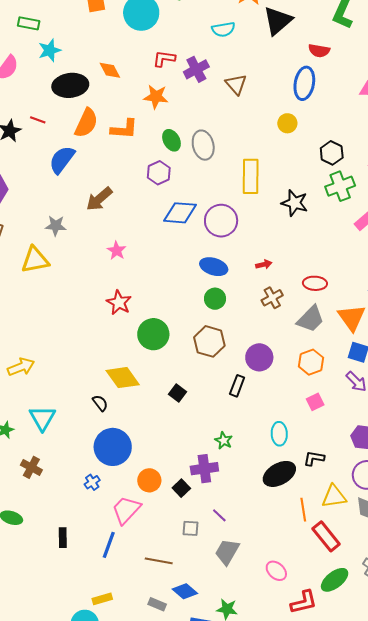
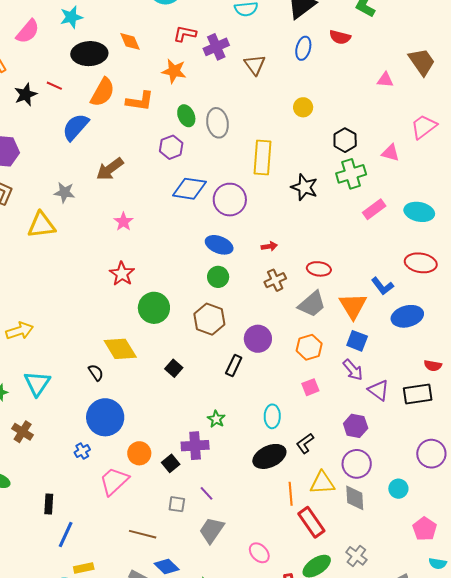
blue ellipse: (304, 83) -> (303, 48), moved, size x0.7
black L-shape: (314, 458) -> (305, 443), turned -50
blue line: (109, 545) -> (66, 535), moved

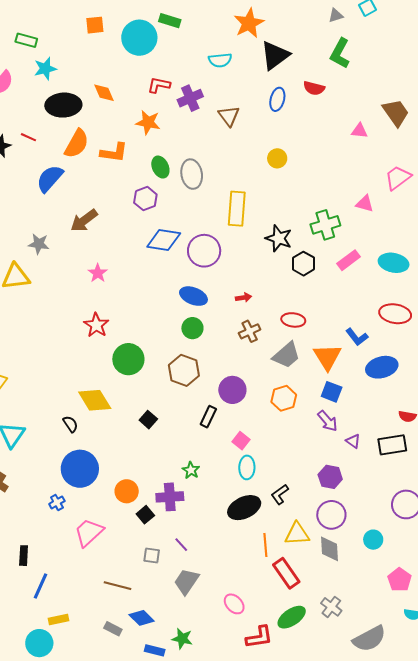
black hexagon: (345, 140) -> (304, 264), moved
pink square: (310, 387) -> (241, 441), moved, turned -30
purple triangle: (378, 390) -> (353, 441), size x0.7
orange circle: (139, 453) -> (127, 491), moved

